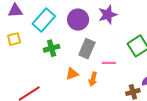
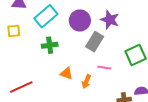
purple star: (108, 15) -> (110, 20), turned 30
gray rectangle: (87, 49) -> (95, 42), moved
orange triangle: (72, 74) -> (66, 73), turned 32

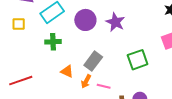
gray rectangle: (95, 42) -> (93, 61), moved
pink line: (104, 68) -> (104, 86), moved

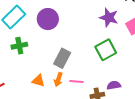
purple star: (115, 22) -> (109, 17), moved
orange triangle: (67, 71) -> (38, 81), moved

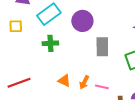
gray rectangle: (62, 58) -> (102, 47), moved, turned -36

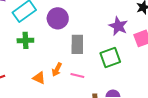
orange arrow: (84, 82) -> (57, 70), moved
pink line: (102, 87) -> (77, 75), moved

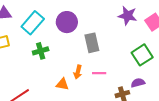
green square: (110, 57) -> (142, 55), moved

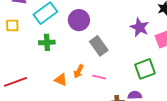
gray rectangle: (92, 43) -> (99, 46), turned -36

